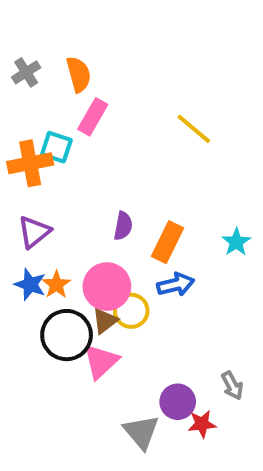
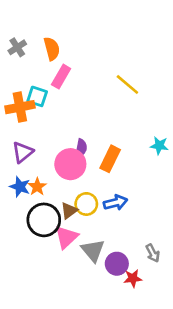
cyan star: (236, 242) -> (159, 146), moved, turned -30
blue arrow: (176, 285) -> (115, 203), moved
pink circle: (107, 287) -> (70, 164), moved
gray triangle: (141, 432) -> (93, 250), moved

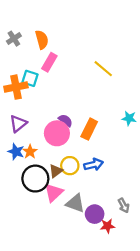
purple semicircle: (81, 148) -> (66, 120), turned -64
gray triangle: (93, 250) -> (75, 203), turned -30

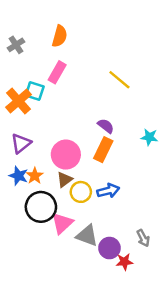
orange semicircle: (42, 40) -> (60, 36), moved, turned 30
orange cross: (16, 87) -> (18, 101), turned -30
purple semicircle: (66, 120) -> (106, 126), moved
brown triangle: (56, 171) -> (65, 179), moved

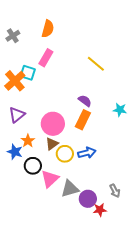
blue star: (18, 176) -> (15, 152), moved
black circle: (41, 207) -> (33, 166), size x0.7
gray triangle: (87, 236) -> (70, 189), turned -36

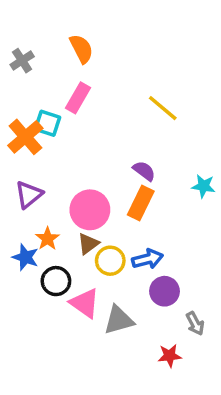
orange semicircle: (48, 29) -> (81, 49), turned -42
pink triangle: (50, 179) -> (85, 303), turned -42
purple circle: (88, 199) -> (165, 291), moved

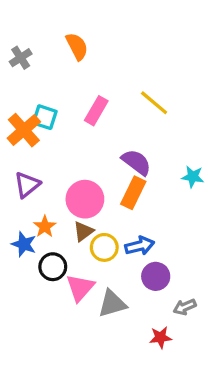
pink rectangle: (78, 98) -> (96, 111), moved
purple semicircle: (144, 171) -> (136, 162), size x1.4
pink triangle: (85, 303) -> (80, 288), turned 36
gray arrow: (195, 323) -> (185, 307), turned 95

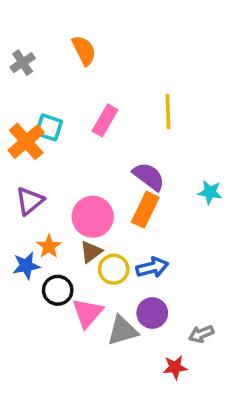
yellow line: (154, 103) -> (168, 112), turned 48
blue star: (24, 244) -> (26, 266), turned -30
purple circle: (156, 276) -> (152, 313), moved

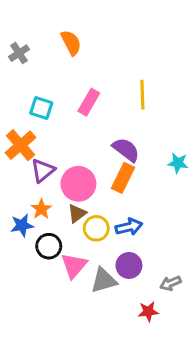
orange cross: (26, 141) -> (21, 145), moved
purple triangle: (30, 201) -> (43, 170), moved

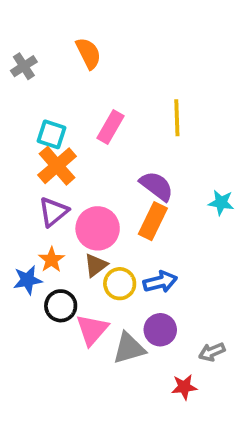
orange cross: (21, 145) -> (57, 166), moved

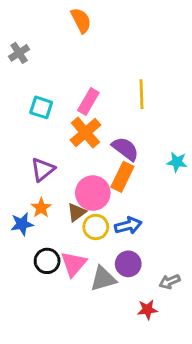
orange semicircle: (88, 53) -> (81, 20), moved
orange cross: (57, 166) -> (85, 133), moved
pink circle: (98, 228) -> (93, 193), moved
black circle: (61, 306) -> (47, 261), moved

